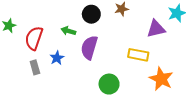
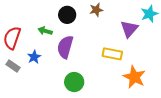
purple triangle: (156, 29) -> (129, 29), turned -36
gray rectangle: (35, 67) -> (13, 66), turned -40
green circle: (109, 84) -> (74, 82), moved

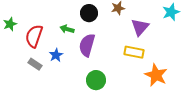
purple triangle: (129, 29) -> (140, 27), moved

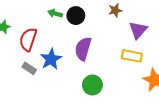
black circle: (89, 13) -> (76, 16), moved
green arrow: (67, 29) -> (55, 13), moved
blue star: (56, 55) -> (51, 59), size x1.5

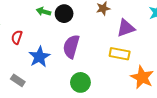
purple triangle: (138, 30) -> (126, 28), turned 30
red semicircle: (28, 39) -> (17, 37), size x0.6
gray rectangle: (29, 68) -> (18, 80), moved

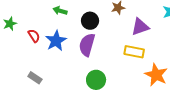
black circle: (64, 14) -> (90, 21), moved
red semicircle: (17, 37) -> (34, 36), turned 128
blue star: (39, 57) -> (56, 41), moved

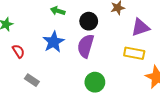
red semicircle: (34, 36) -> (18, 51), moved

